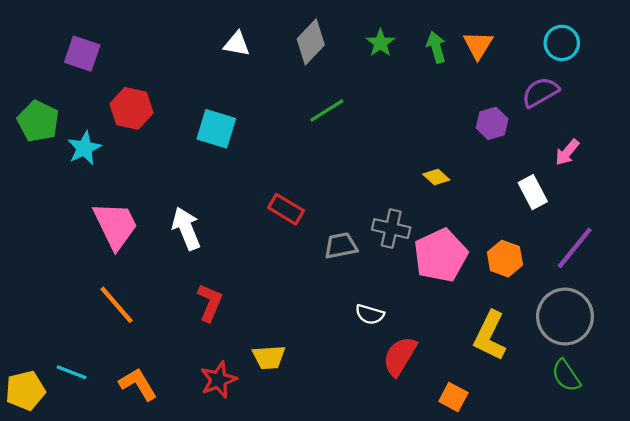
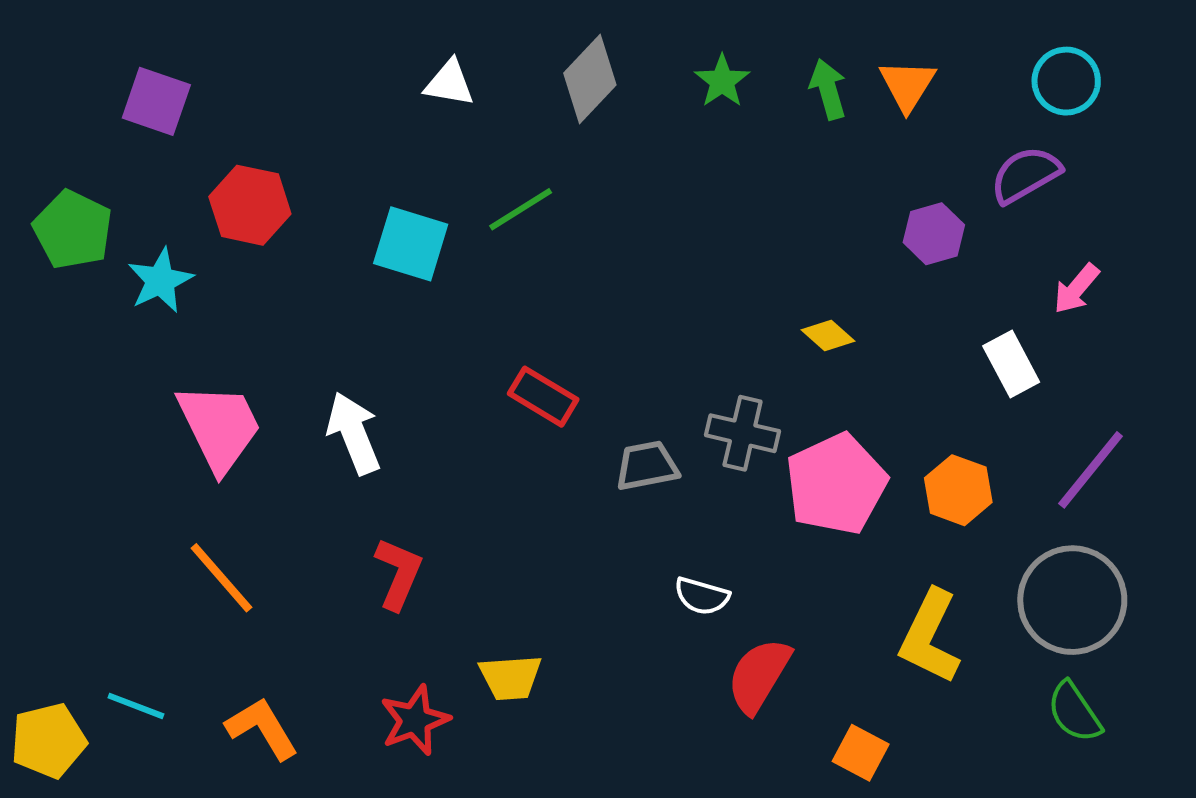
green line: (327, 111) -> (521, 209), moved

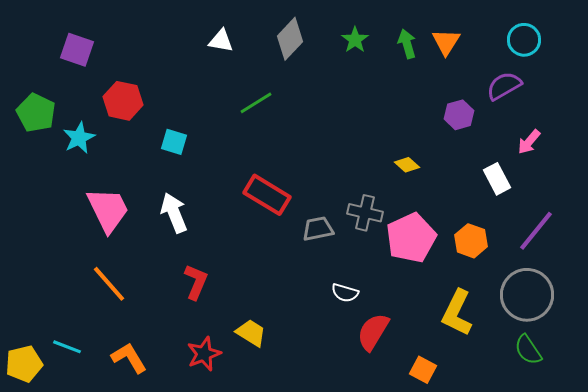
cyan square: (411, 244) -> (174, 142), moved, size x0.7
red rectangle: (543, 397) -> (267, 195), size x1.4
yellow trapezoid: (510, 677) -> (251, 333), turned -144

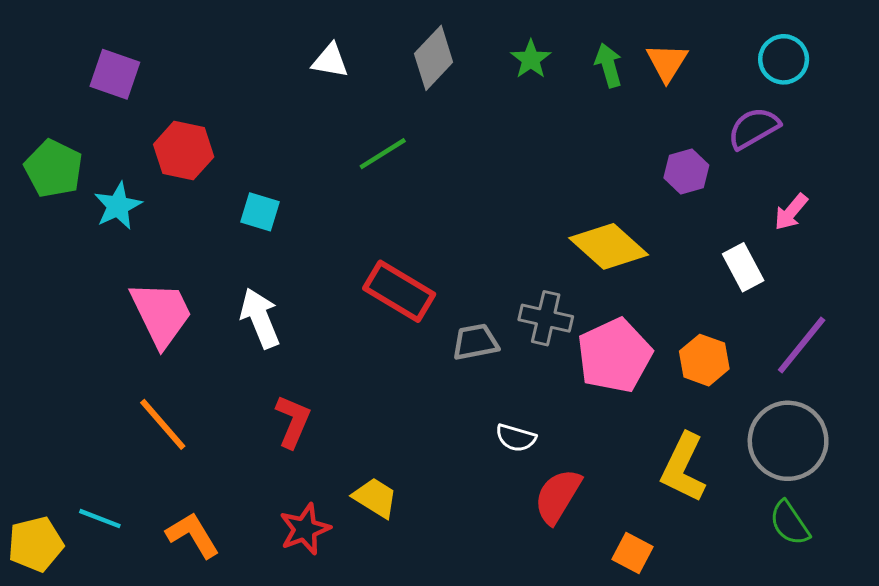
yellow diamond: (407, 165) -> (609, 246), size x2.0

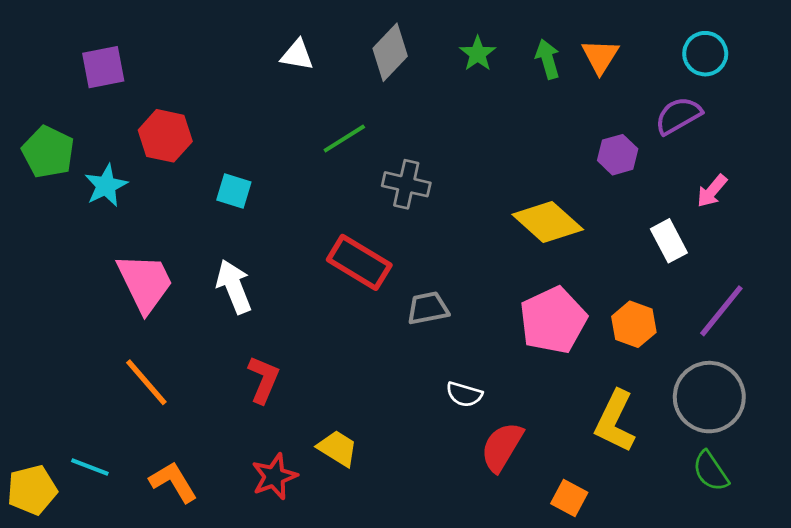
purple square: (115, 74) -> (103, 67), turned -30
gray cross: (546, 318) -> (406, 184), moved

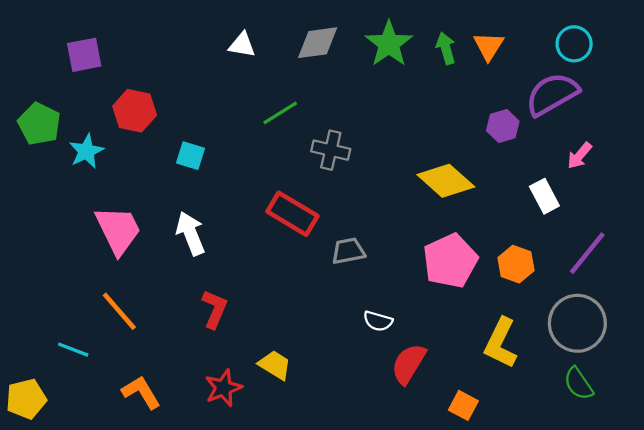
gray diamond: (390, 52) -> (318, 43), turned 39
green star: (478, 54) -> (389, 44), size x1.6
purple semicircle: (678, 116) -> (552, 94), size x1.4
cyan line: (90, 467) -> (73, 350), moved

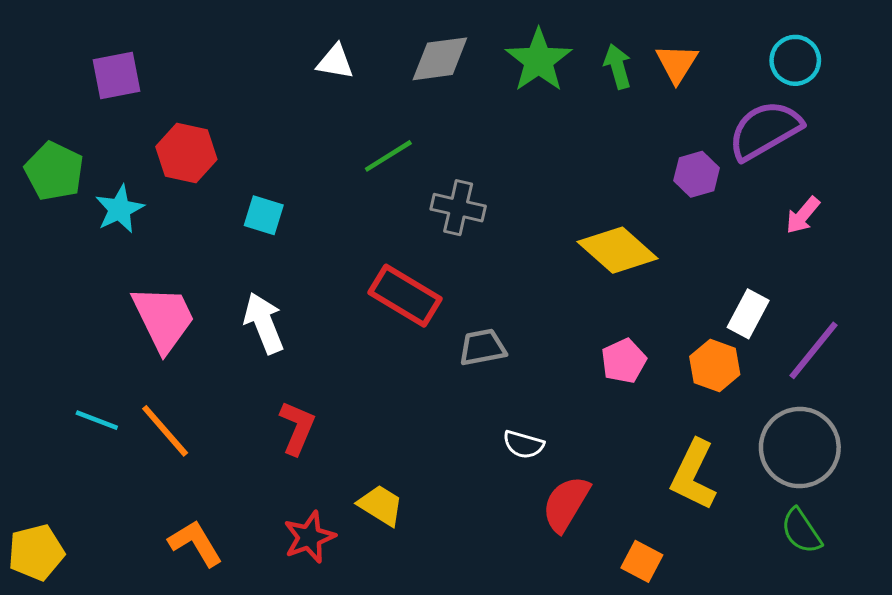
white rectangle: (544, 196) -> (748, 314), moved, turned 56
pink pentagon: (450, 261) -> (624, 361), size x0.6
cyan line: (73, 350) -> (97, 420), moved

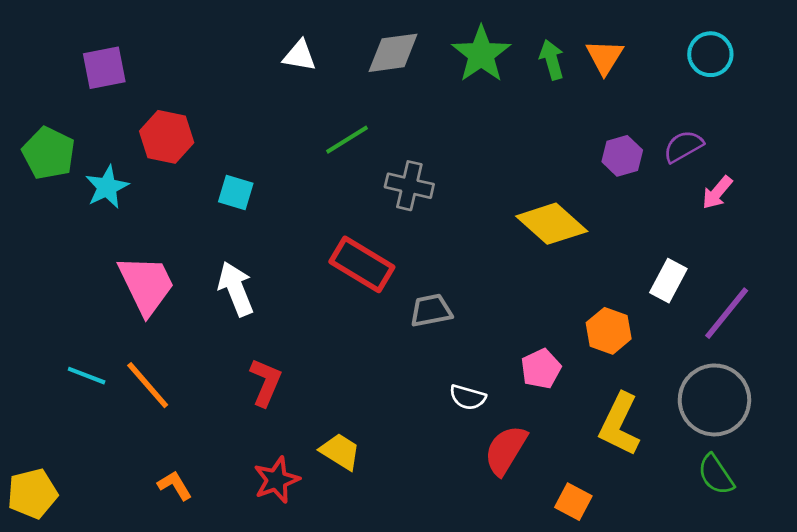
purple semicircle: (765, 130) -> (683, 146), moved, size x0.6
pink pentagon: (624, 361) -> (541, 369), moved
orange hexagon: (715, 366) -> (609, 331), moved
orange L-shape: (195, 543) -> (175, 485), size x0.7

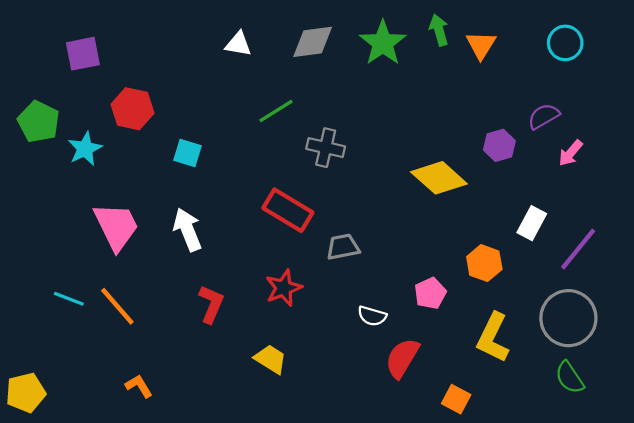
green arrow: (552, 60) -> (439, 30), moved
purple hexagon: (622, 156) -> (499, 145), moved
red star: (276, 480) -> (284, 288), moved

